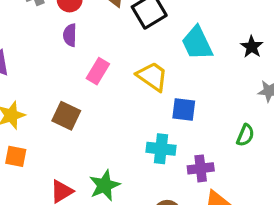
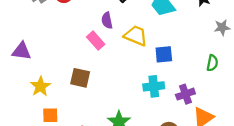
purple semicircle: (70, 35) -> (107, 20), moved
pink rectangle: (98, 71) -> (96, 41), turned -60

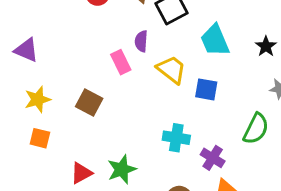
blue square: (164, 54) -> (206, 89), moved
green semicircle: (212, 63) -> (256, 129), size x1.5
purple cross: (185, 94) -> (213, 158), turned 36

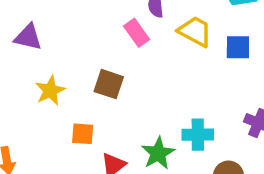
orange square: (40, 138) -> (83, 134), moved
cyan cross: (176, 138) -> (198, 135), moved

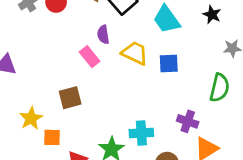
brown square: (109, 84) -> (70, 98), turned -30
yellow star: (50, 91) -> (31, 118), moved

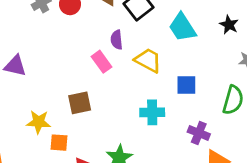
blue square: (169, 63) -> (186, 85), moved
yellow star: (31, 118) -> (38, 122), turned 30
cyan cross: (141, 133) -> (152, 112), moved

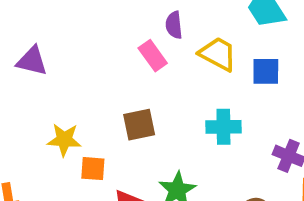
blue square: (186, 85) -> (266, 71), moved
brown square: (80, 103) -> (139, 125), moved

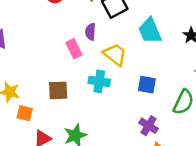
blue square: (266, 71) -> (147, 85), moved
cyan cross: (223, 127) -> (99, 81), moved

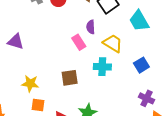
blue square: (147, 85) -> (141, 65), turned -35
orange square: (25, 113) -> (38, 105), moved

